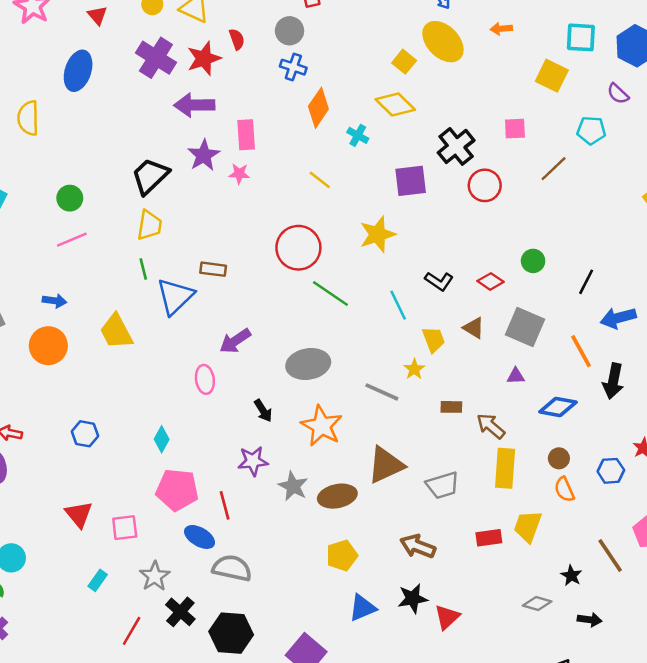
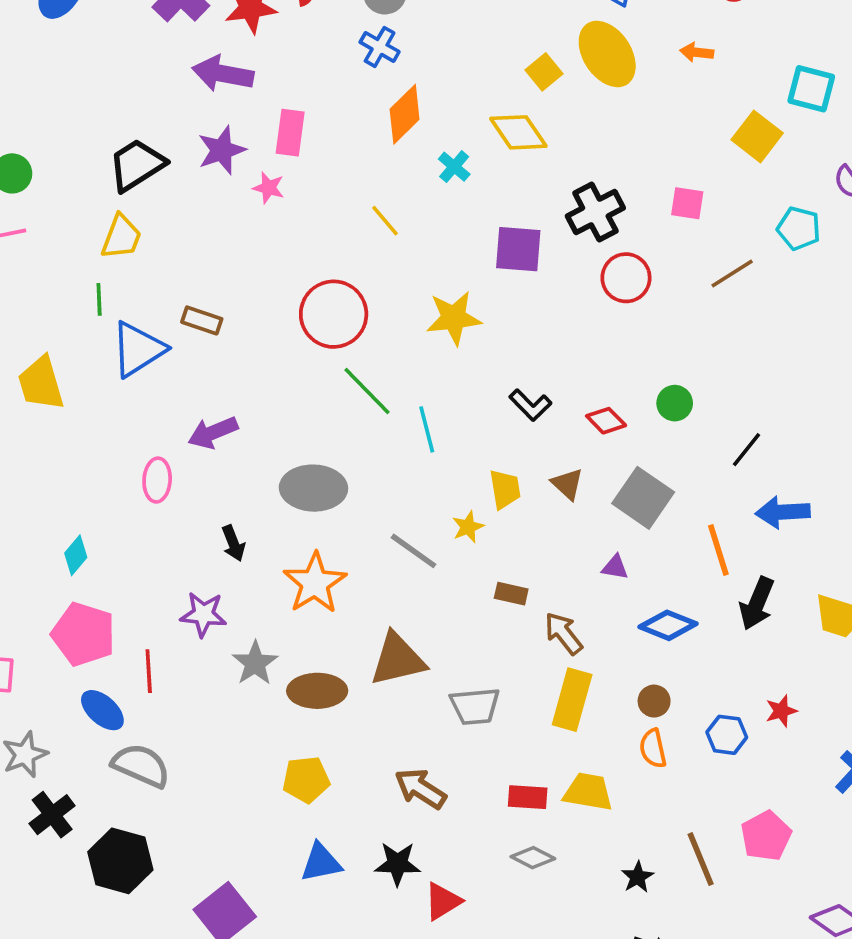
cyan line: (398, 305) -> (427, 429), moved
yellow trapezoid: (528, 526) -> (588, 792), turned 68
gray diamond: (537, 604) -> (533, 858), moved

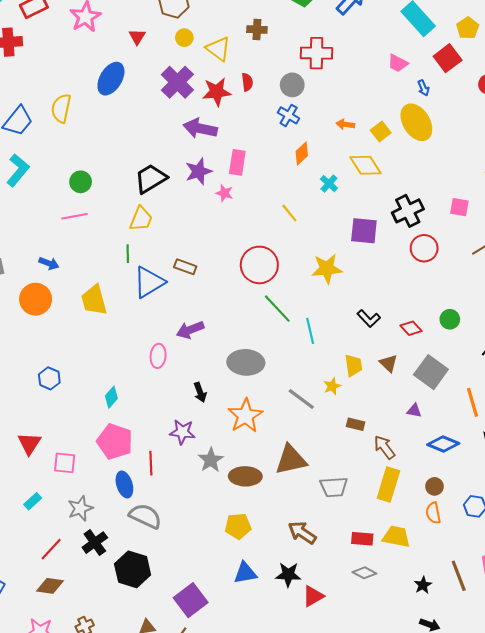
orange arrow: (697, 52) -> (345, 124), moved
orange diamond: (405, 114) -> (302, 154), size x0.7
blue ellipse: (102, 710) -> (124, 484), turned 30

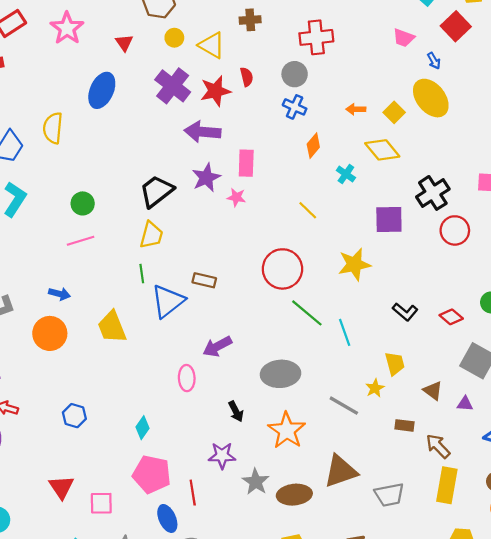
brown triangle: (389, 363) -> (433, 391), moved

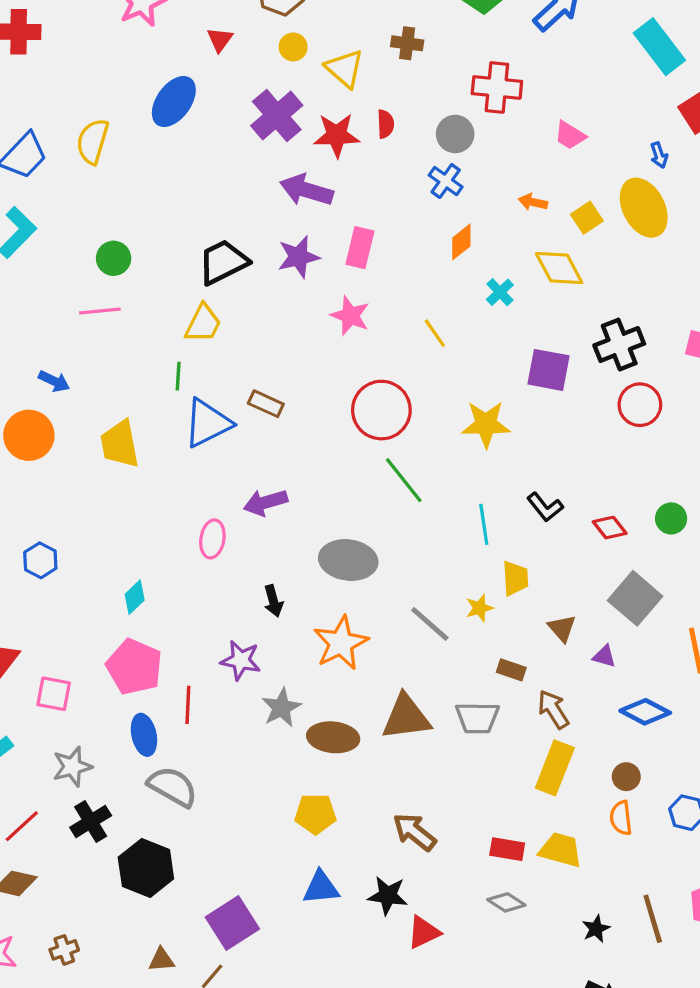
pink trapezoid: (404, 38) -> (570, 135), moved
pink star: (236, 197) -> (350, 316), moved, size x1.4
cyan line: (345, 332) -> (484, 524), moved
gray trapezoid: (389, 495) -> (477, 718), moved

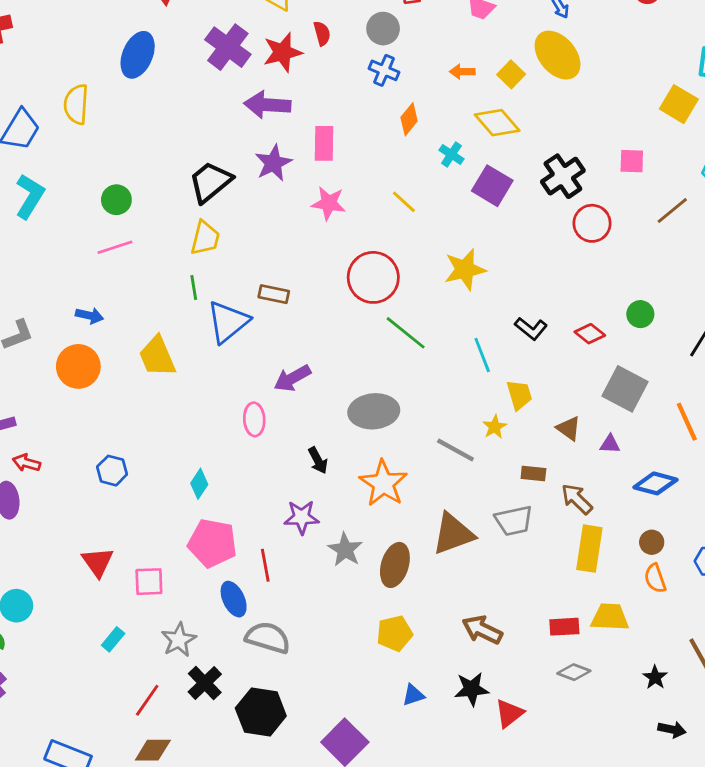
purple square: (549, 370) -> (492, 186), moved, turned 33
brown ellipse: (333, 737) -> (395, 565), turned -66
blue triangle: (321, 888) -> (413, 695), size x0.7

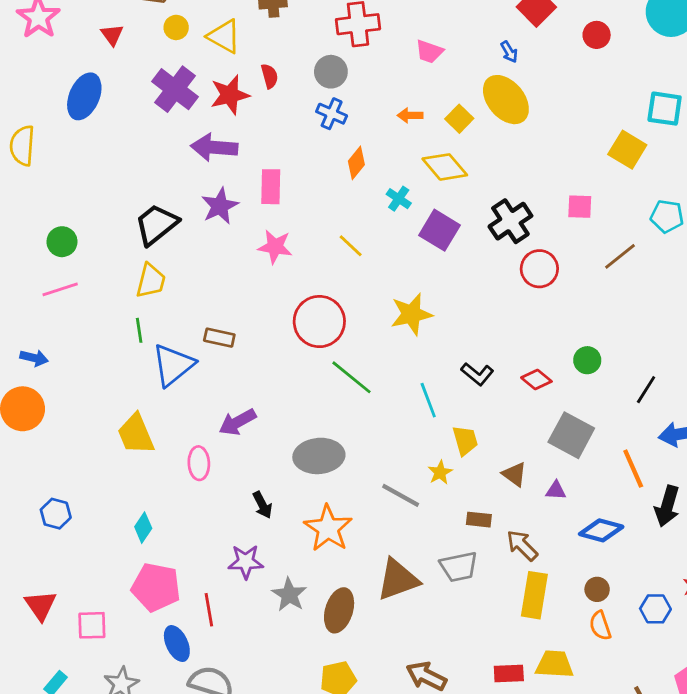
yellow trapezoid: (157, 356) -> (136, 434), moved

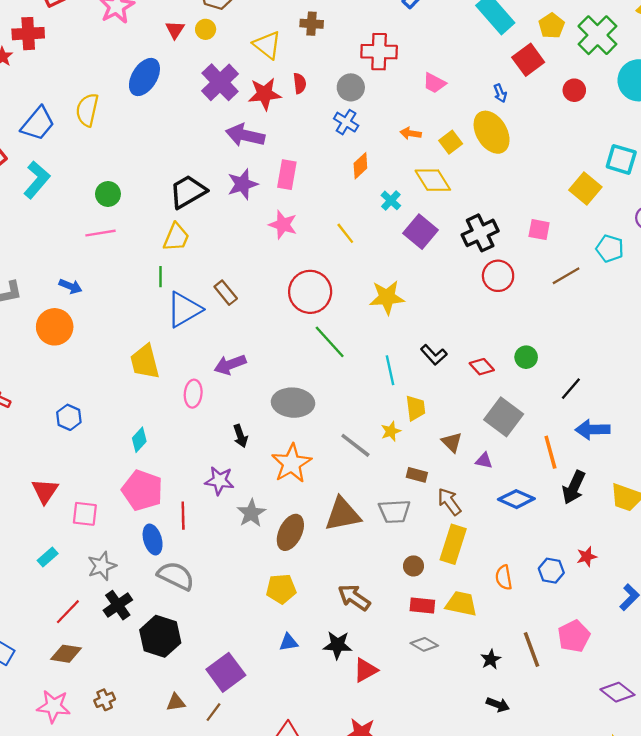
yellow circle: (176, 27) -> (206, 29), moved
brown rectangle: (219, 338) -> (226, 293), turned 30
brown circle: (597, 589) -> (413, 566), moved

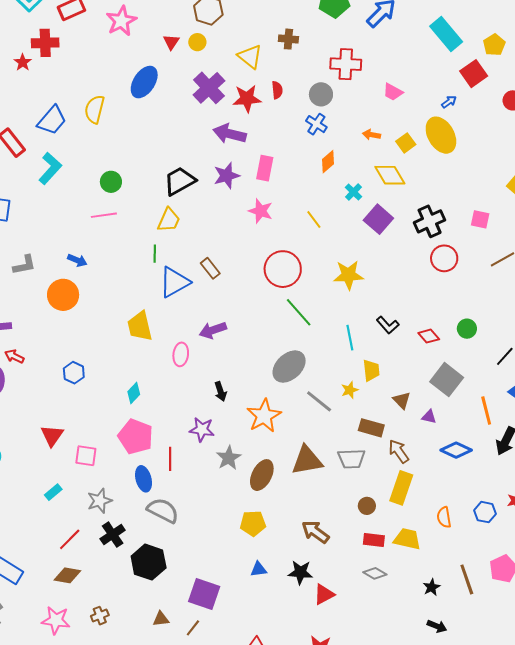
blue arrow: (500, 93) -> (449, 102), turned -105
gray ellipse: (293, 403) -> (289, 367), moved, turned -48
brown rectangle: (417, 475) -> (371, 428), size x1.4
purple square: (226, 672) -> (204, 594), turned -36

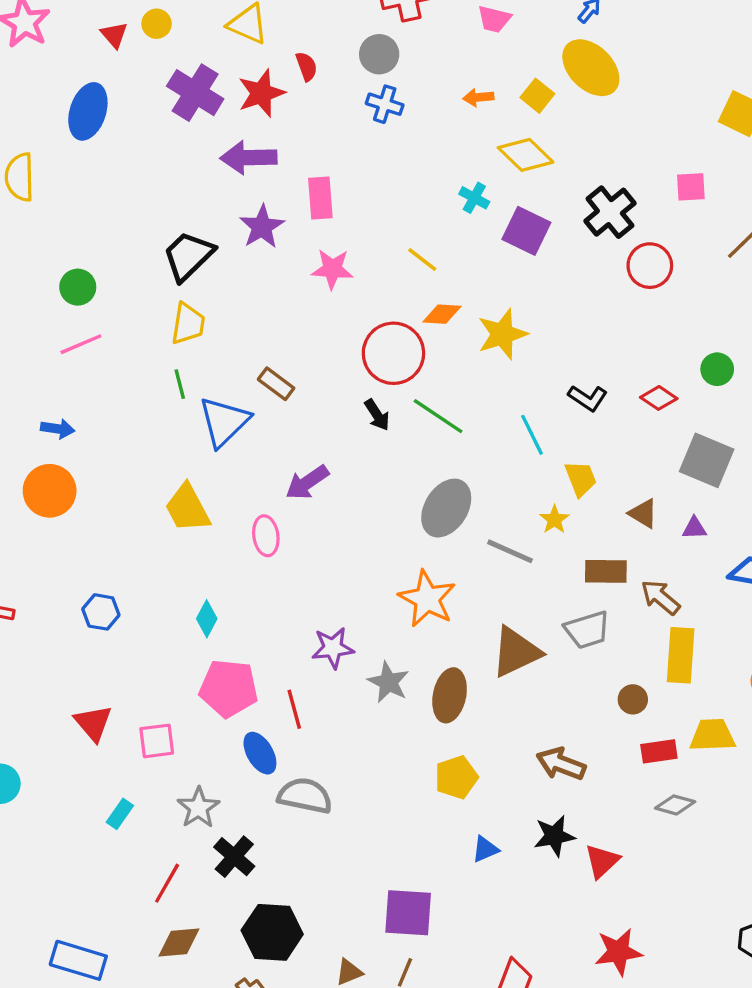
orange diamond: (328, 162) -> (442, 314), moved, turned 60
black arrow: (221, 391) -> (377, 415), moved
black hexagon: (149, 562) -> (272, 932), moved

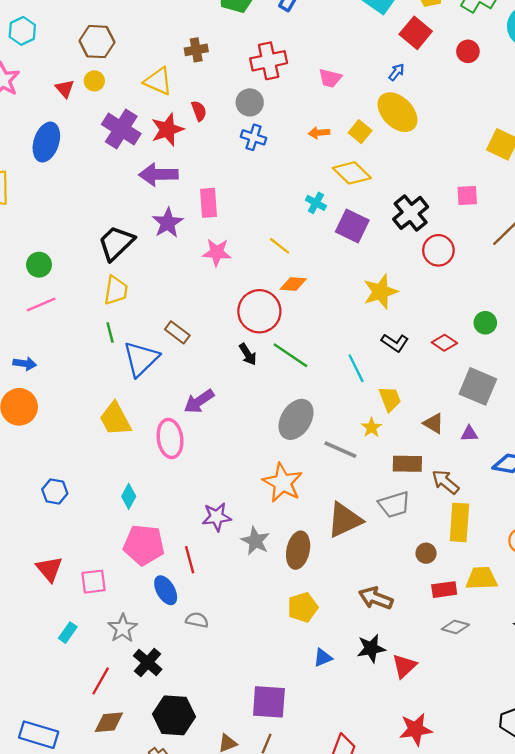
yellow star: (502, 334) -> (381, 292), moved
pink ellipse: (266, 536) -> (170, 438), size x1.4
gray semicircle: (305, 796) -> (197, 620), size x0.6

